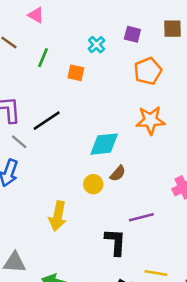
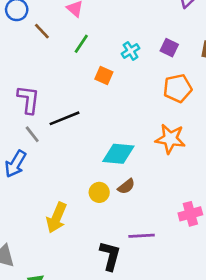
green line: (43, 58) -> (81, 44), moved

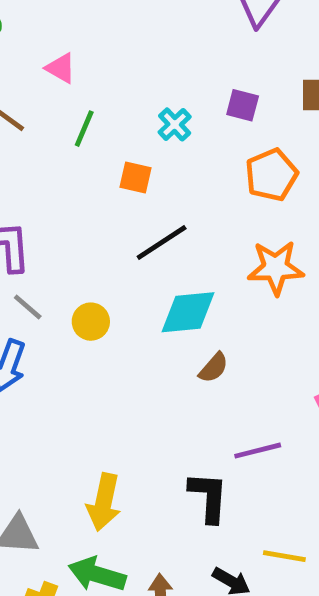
black line: (64, 118) -> (162, 242), moved
yellow circle: (99, 192) -> (91, 322), moved
yellow arrow: (57, 218) -> (104, 502), moved

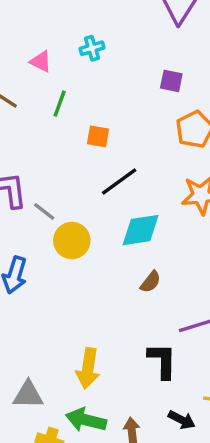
cyan cross: (175, 124) -> (92, 48), moved, turned 30
gray line: (28, 307) -> (44, 212), moved
yellow circle: (91, 322) -> (72, 241), size x1.4
brown semicircle: (214, 368) -> (151, 282), moved

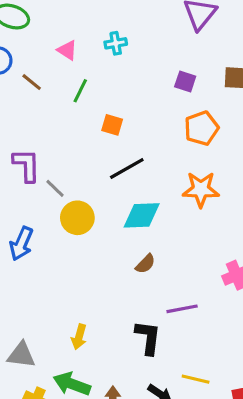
yellow arrow: (88, 368) -> (79, 337), size x0.7

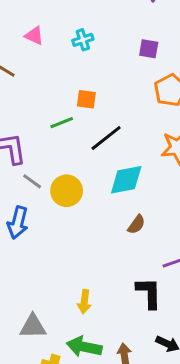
cyan cross: (116, 43) -> (83, 40), moved
green line: (80, 91) -> (62, 123), moved, turned 50
gray line: (55, 188) -> (32, 181), moved

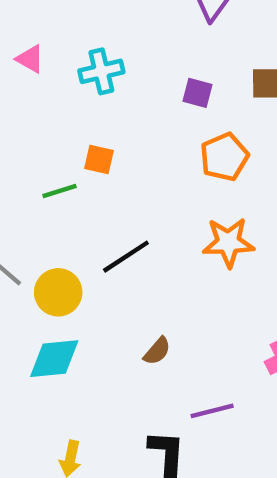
cyan cross: (83, 40) -> (101, 71), size x1.4
black line: (106, 138) -> (126, 257), moved
cyan diamond: (126, 180) -> (54, 359), moved

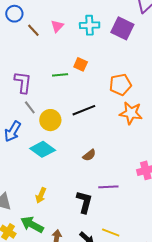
pink triangle: (30, 59) -> (57, 26), moved, turned 32
purple square: (198, 93) -> (122, 28), moved, size x1.6
orange pentagon: (224, 157) -> (120, 85), moved
cyan diamond: (54, 359) -> (43, 149), turned 30

